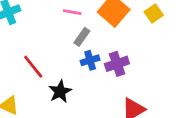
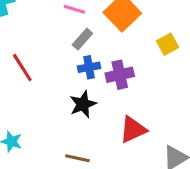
yellow square: (154, 14) -> (168, 44), moved
black star: (60, 92) -> (83, 104), moved

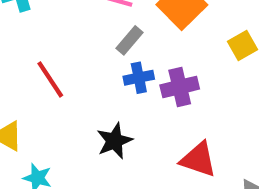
black star: (83, 104) -> (114, 141), moved
red triangle: (133, 130) -> (198, 159), turned 44

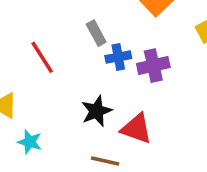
gray rectangle: (129, 40) -> (96, 33), moved, turned -70
red triangle: (198, 159) -> (137, 129), moved

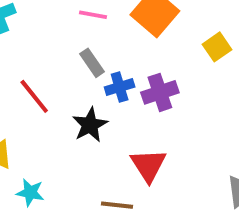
black star: (97, 111) -> (90, 125), moved
red triangle: (137, 129) -> (148, 165), turned 44

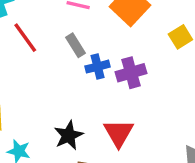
red line: (34, 96) -> (25, 38), moved
black star: (90, 125) -> (69, 135), moved

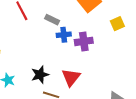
gray rectangle: (75, 45) -> (52, 20), turned -40

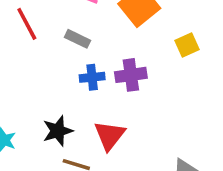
blue cross: (64, 35) -> (92, 77), moved

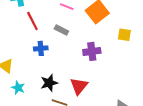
yellow square: (187, 45) -> (124, 35), turned 32
blue cross: (92, 77) -> (41, 48), moved

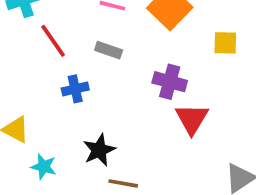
purple cross: (92, 51) -> (170, 82), turned 30
red triangle: (79, 86) -> (192, 119), moved

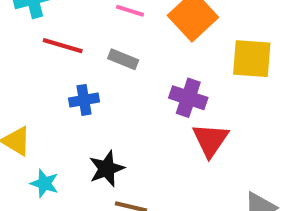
red line: (53, 41) -> (63, 46), turned -42
yellow square: (225, 43) -> (252, 59), size x1.5

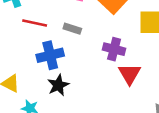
blue cross: (84, 100) -> (50, 55), size x1.5
black star: (107, 169) -> (58, 85), moved

